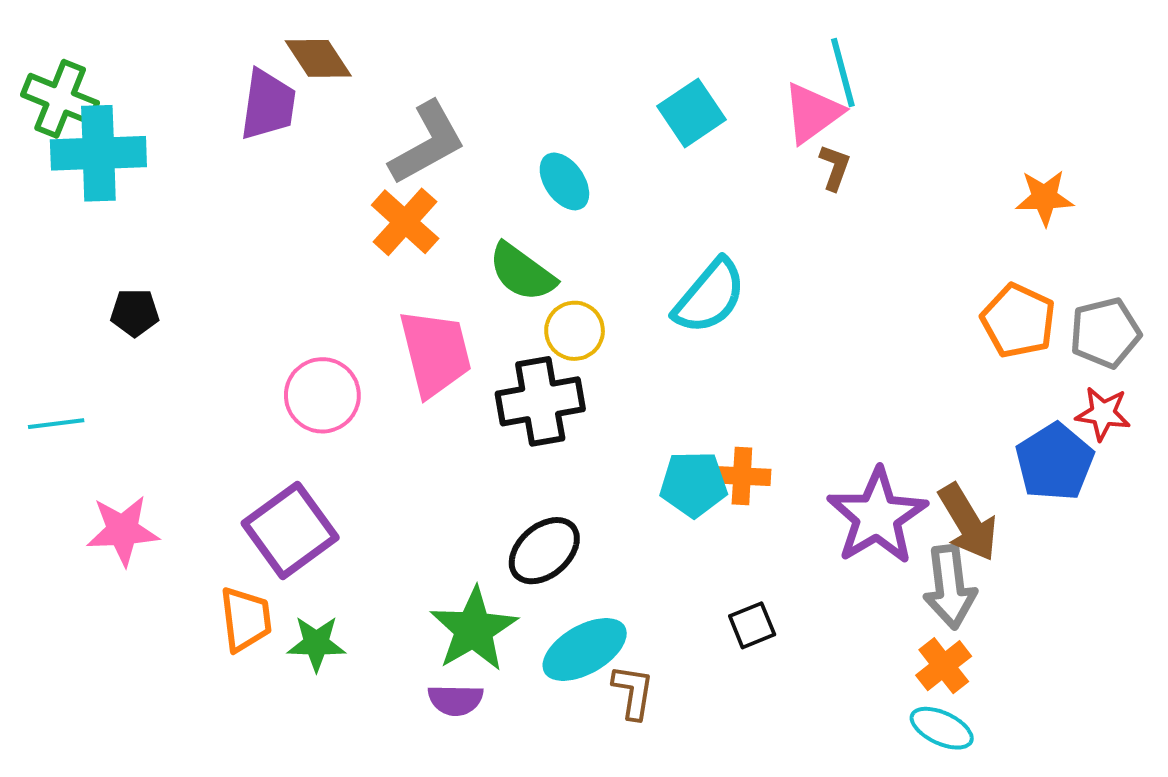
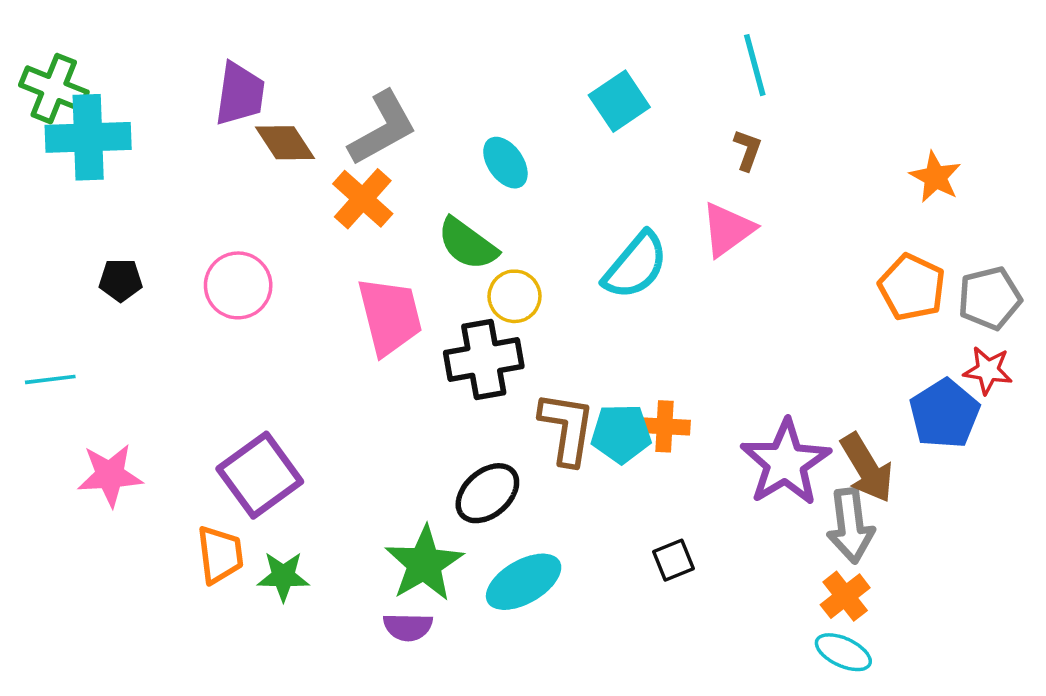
brown diamond: (318, 58) -> (285, 143), moved
pink triangle: (813, 113) -> (728, 229), moved
orange star: (1045, 198) -> (935, 177), turned 30
pink circle: (322, 395) -> (238, 285), moved
brown L-shape: (633, 692) -> (567, 428), moved, size x1.5

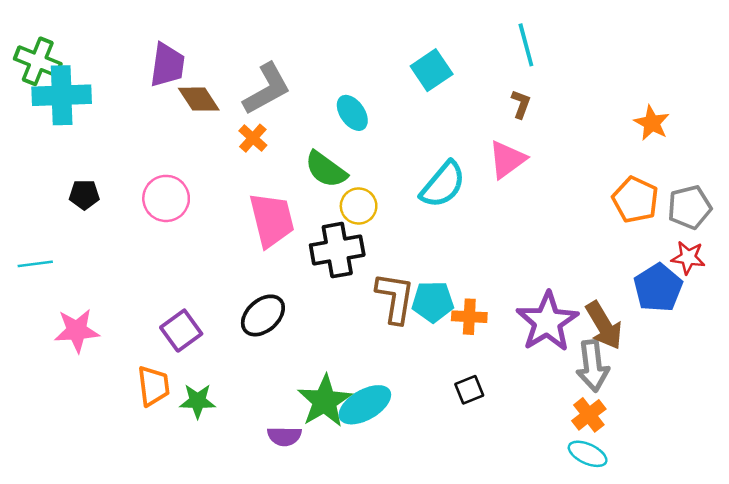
orange cross: (363, 199) -> (253, 138), size x0.7
orange cross: (664, 426) -> (469, 317), moved
purple square: (260, 475) -> (181, 331), size x0.7
black ellipse: (487, 493) -> (263, 315), moved
green star: (424, 564) -> (325, 401), moved

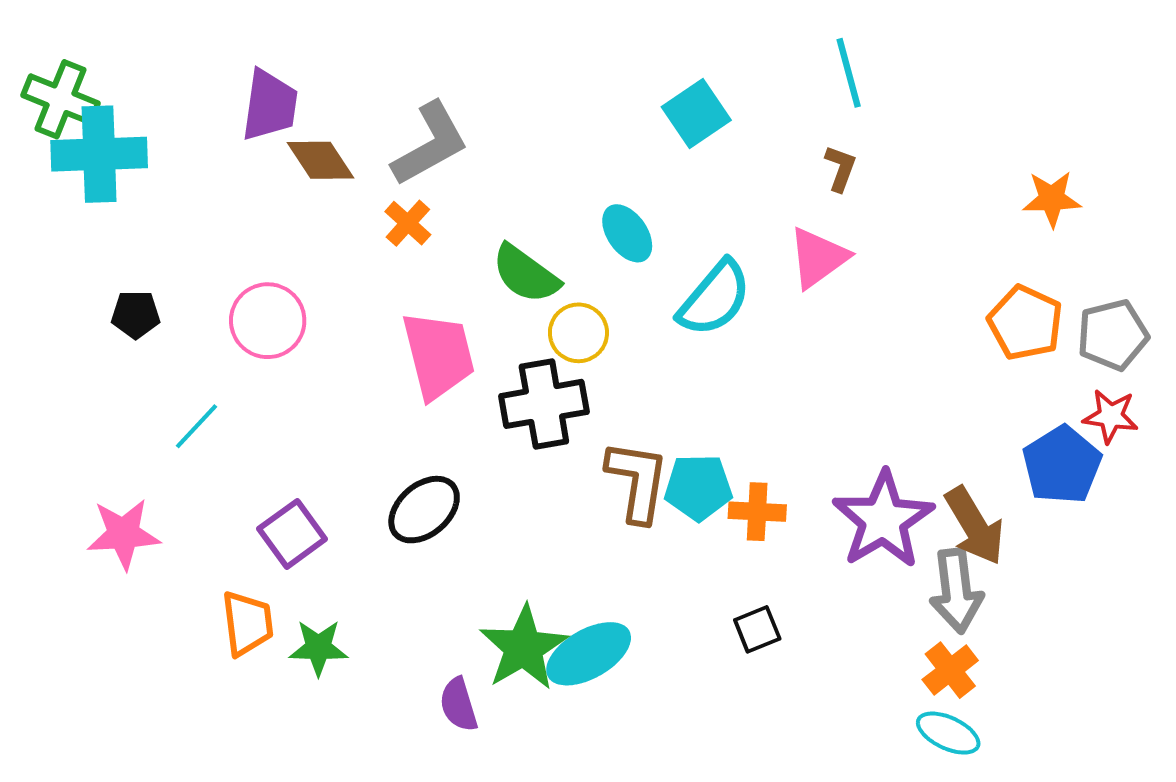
cyan ellipse: (352, 113) -> (627, 233), moved
orange star: (652, 123) -> (1052, 199), turned -30
cyan line: (35, 264) -> (197, 426), moved, turned -40
purple semicircle: (284, 436) -> (459, 705), turned 72

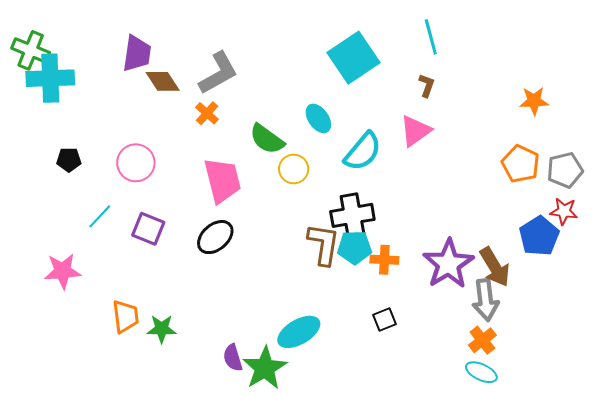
cyan square: (696, 113) -> (353, 58), size x1.5
black cross: (544, 404) -> (352, 215), moved
black ellipse: (424, 510) -> (215, 237), moved
purple square: (292, 534) -> (148, 229), moved, turned -32
green star: (524, 648) -> (265, 368), moved

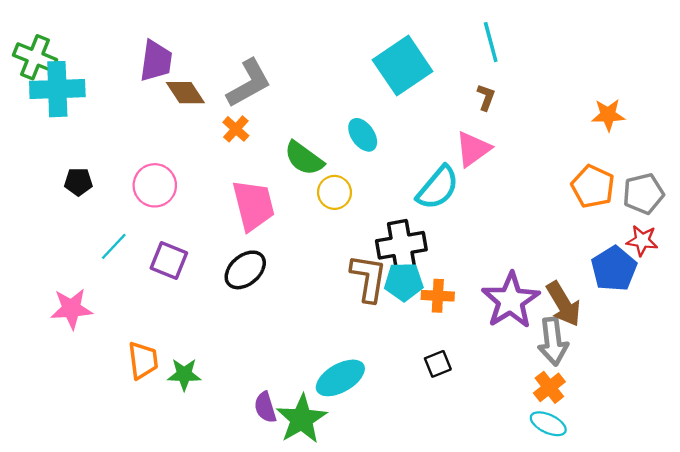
cyan semicircle: (363, 151) -> (438, 188), moved

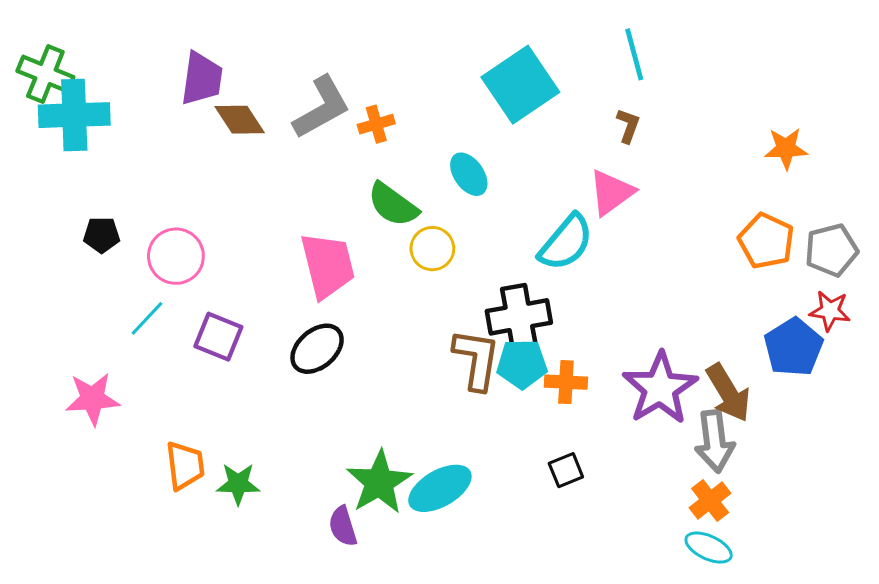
orange cross: (236, 129) -> (376, 124), moved, turned 32
pink circle: (155, 185) -> (176, 256), moved
green star: (302, 419) -> (379, 482), moved

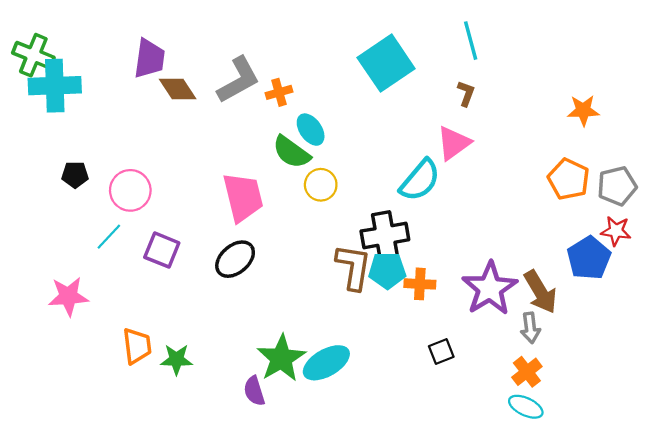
cyan ellipse: (469, 174) -> (311, 130), moved
gray arrow: (715, 441) -> (530, 328), size x0.7
black square: (566, 470) -> (441, 352), moved

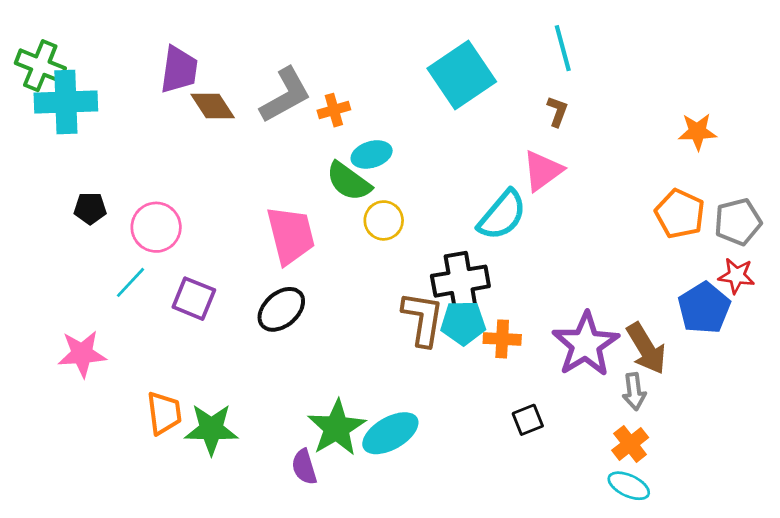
cyan ellipse: (311, 130) -> (372, 154), turned -72
green star: (176, 359) -> (211, 429), size x1.4

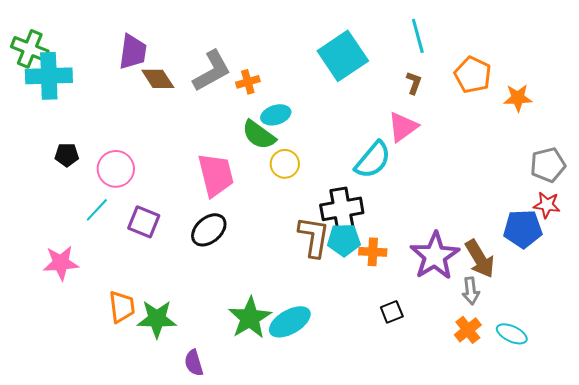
orange pentagon: (680, 214) -> (473, 75), moved
blue pentagon: (704, 308) -> (523, 229), turned 30
purple semicircle: (304, 467) -> (194, 363), moved
cyan ellipse: (629, 486) -> (512, 334), moved

